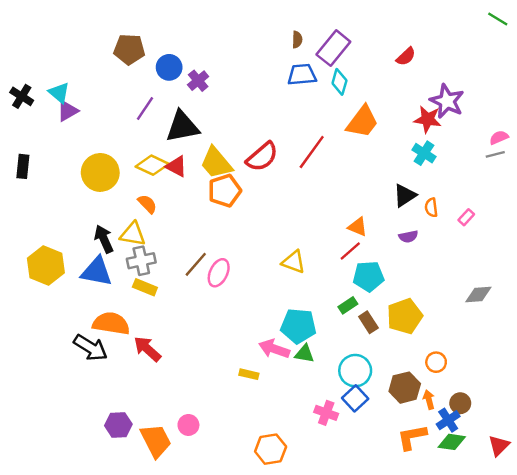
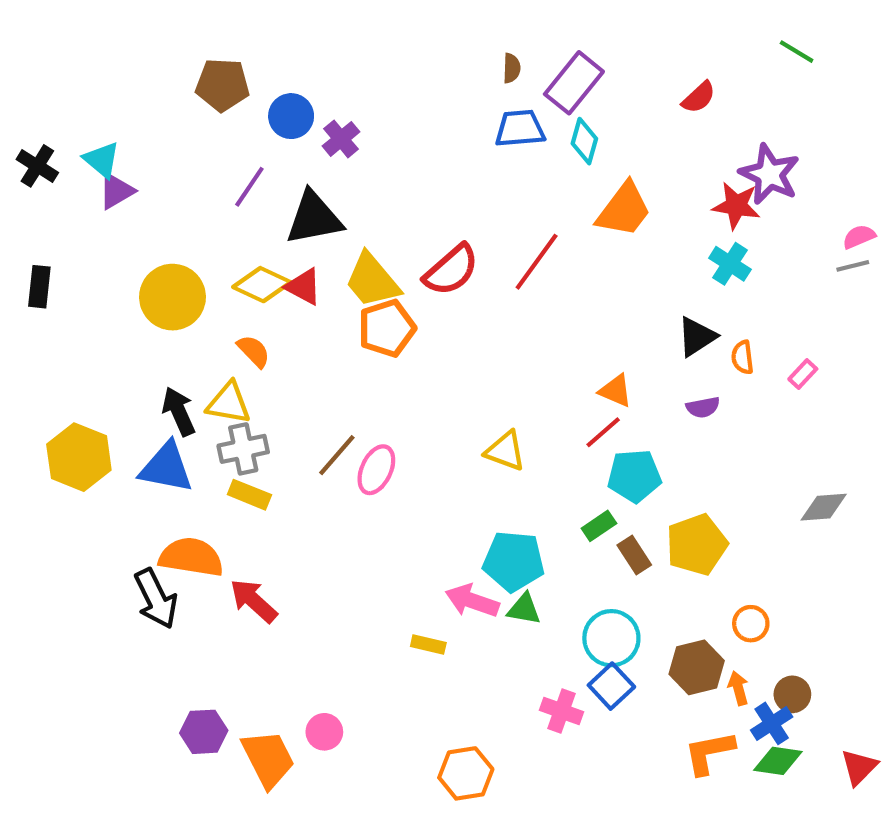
green line: (498, 19) -> (797, 52), moved
black arrow: (91, 348) -> (156, 599), turned 32

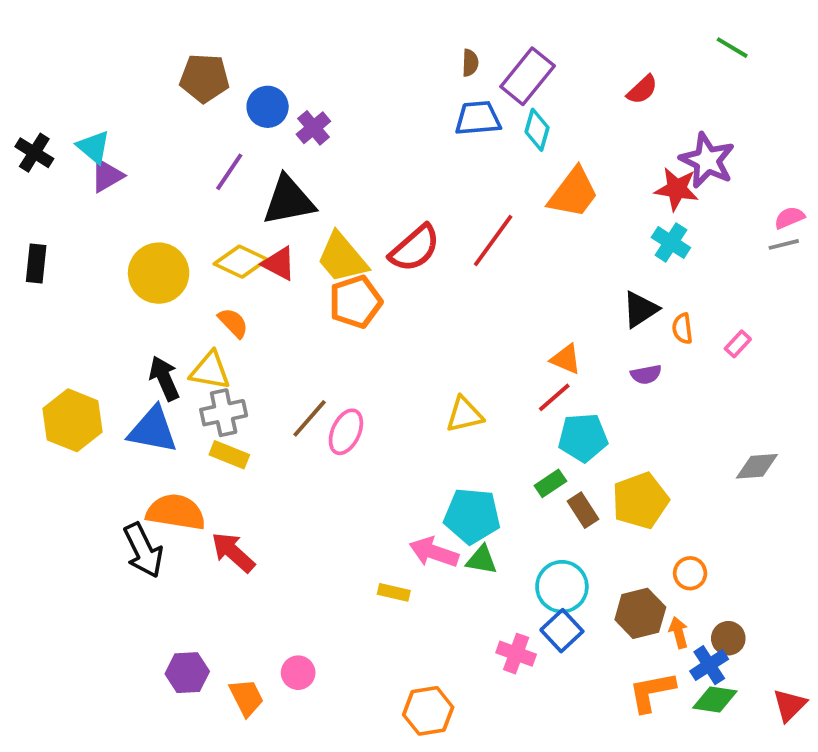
yellow triangle: (505, 451) -> (464, 415), turned -33
orange trapezoid: (268, 759) -> (246, 698), size x0.7

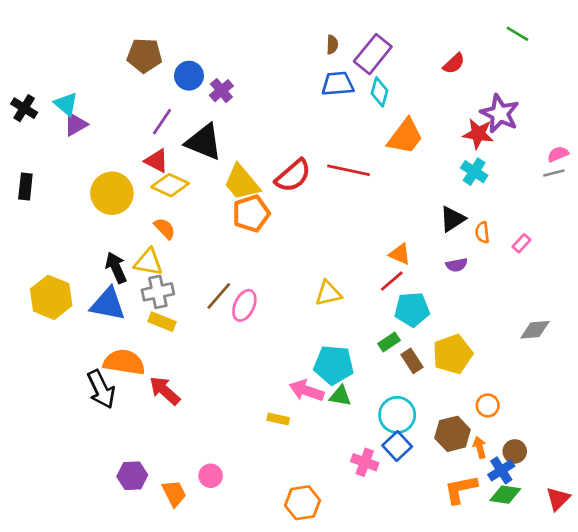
black triangle: (289, 200) -> (204, 142), turned 33
red line: (493, 241) -> (348, 170), turned 66
red triangle: (279, 264) -> (157, 161), moved

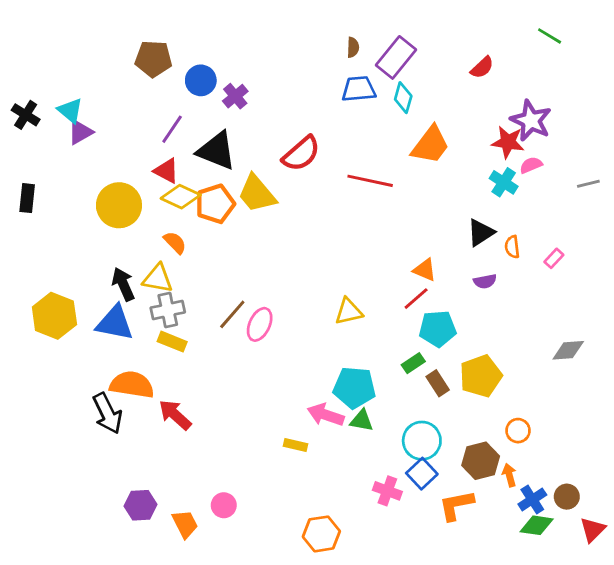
pink semicircle: (558, 154) -> (531, 165), moved
red semicircle: (293, 176) -> (301, 154), moved
orange pentagon: (251, 214) -> (215, 204), moved
brown circle: (515, 451) -> (567, 497), moved
orange L-shape: (461, 489) -> (456, 505), moved

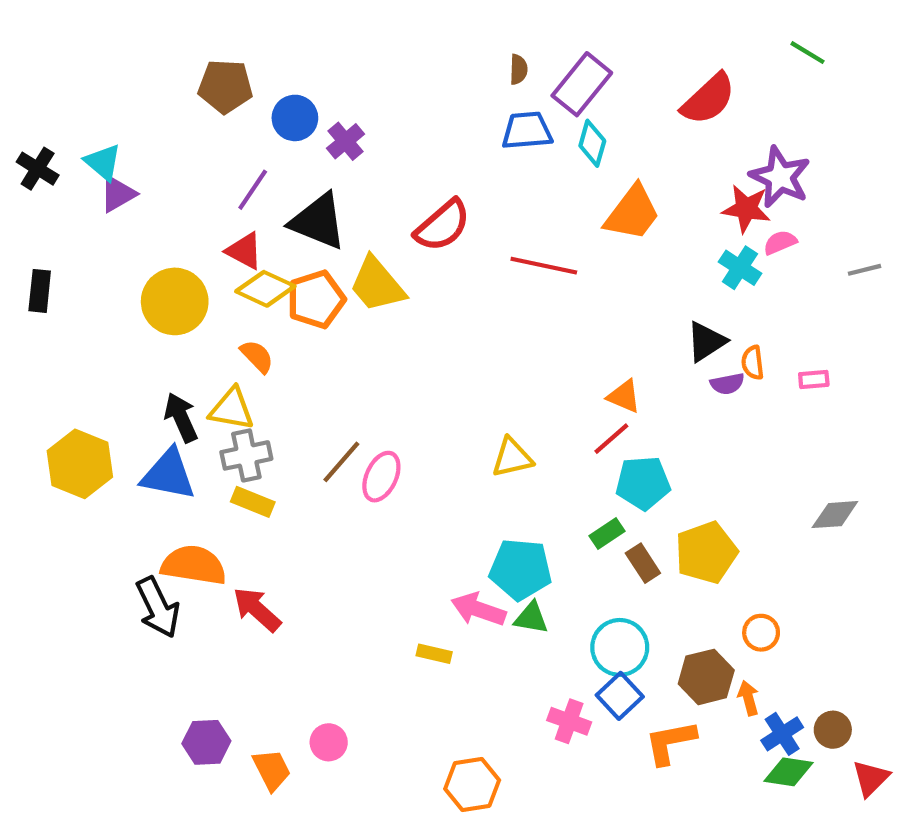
red semicircle: (482, 67) -> (708, 99), size x1.6
pink rectangle: (554, 258) -> (814, 380), turned 42
purple semicircle: (485, 281) -> (727, 384), moved

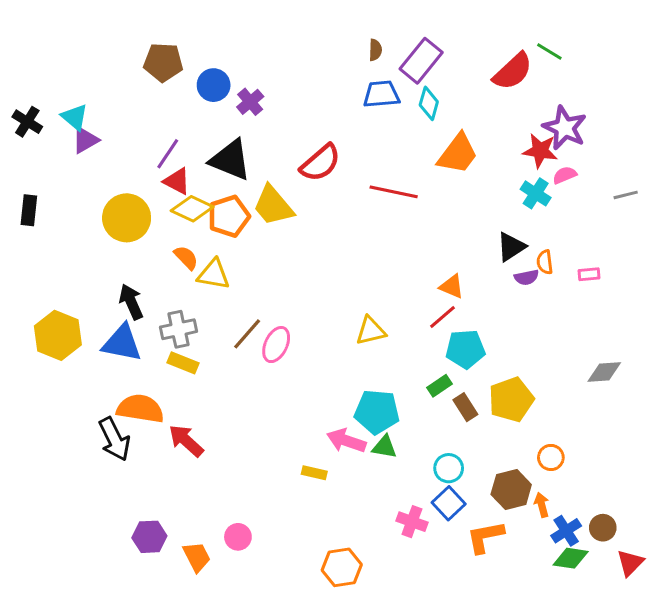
green line: (807, 53) -> (549, 51), moved
purple line: (253, 190) -> (168, 154), moved
yellow triangle: (232, 409) -> (214, 274), moved
cyan circle: (620, 647) -> (449, 468), size x0.7

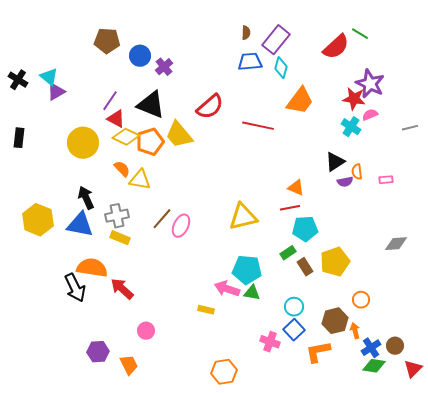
red line: (442, 317) -> (290, 208), turned 30
yellow triangle: (371, 331) -> (243, 217), size x1.4
pink circle: (238, 537) -> (146, 331), moved

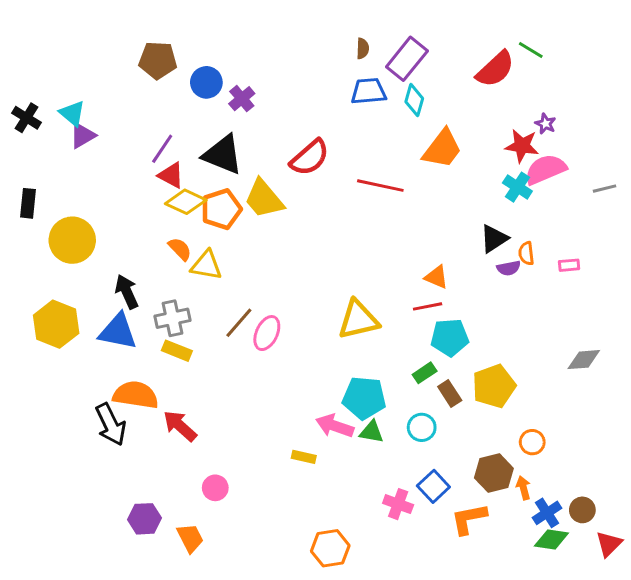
purple star: (370, 84) -> (545, 124), size x0.5
pink semicircle: (370, 115) -> (545, 169), size x1.8
yellow circle: (83, 143) -> (72, 240), moved
cyan circle: (294, 307) -> (422, 427), moved

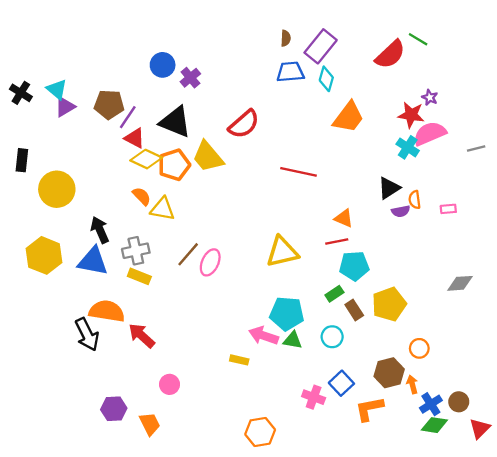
brown pentagon: (158, 60) -> (109, 104), moved
red line: (380, 186) -> (298, 172), moved

